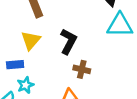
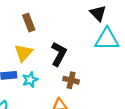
cyan star: (25, 85) -> (30, 80), moved

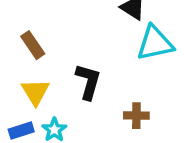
brown cross: (71, 80) -> (136, 116), moved

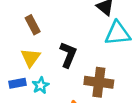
brown cross: (136, 116) -> (99, 82), size x1.6

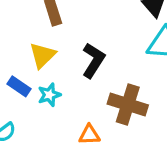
blue rectangle: (18, 83) -> (19, 86), turned 35

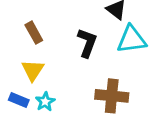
black L-shape: (93, 60) -> (87, 43), moved

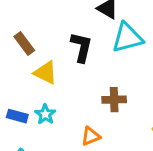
yellow triangle: (33, 70) -> (46, 73), moved, turned -30
brown cross: (112, 96) -> (114, 100), size x0.7

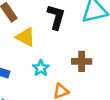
cyan star: (45, 114) -> (41, 68), moved

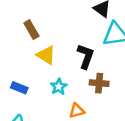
black L-shape: (56, 17) -> (86, 56), moved

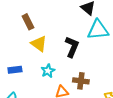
brown cross: (99, 83) -> (81, 81), moved
blue rectangle: (19, 88) -> (15, 70), turned -32

